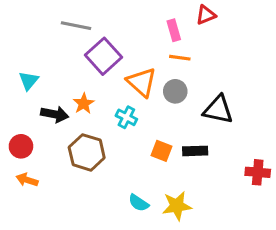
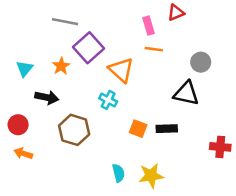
gray circle: (175, 91) -> (201, 62), moved
orange star: (84, 104) -> (61, 66), moved
cyan semicircle: (139, 203) -> (119, 173), turned -138

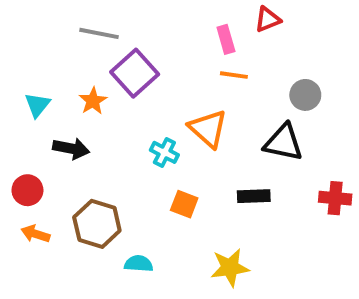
orange triangle: (121, 70) -> (208, 129), moved
orange square: (138, 129) -> (184, 204), moved
brown hexagon: (74, 130) -> (97, 224), moved
red cross: (220, 147) -> (335, 198), moved
cyan semicircle: (119, 173) -> (139, 264), moved, turned -72

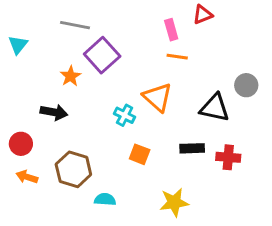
gray circle: (305, 95) -> (246, 85), moved
cyan triangle: (37, 105) -> (18, 45), moved
red cross: (335, 198) -> (228, 157), moved

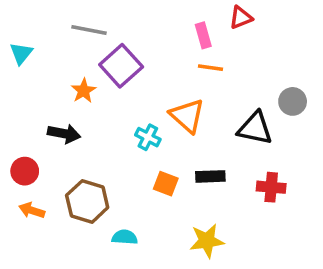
black rectangle: (192, 148) -> (210, 176), moved

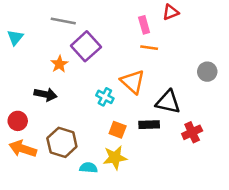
black triangle: (255, 128) -> (168, 102), moved
red cross: (271, 187) -> (192, 132), turned -30
orange arrow: (32, 210) -> (23, 149), size x1.5
yellow star: (207, 241) -> (115, 158), moved

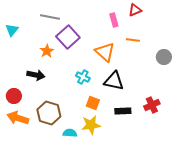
orange line: (149, 48) -> (133, 40), moved
orange triangle: (133, 82) -> (105, 52), moved
black triangle: (168, 102) -> (114, 81), moved
black rectangle: (149, 125) -> (123, 111), moved

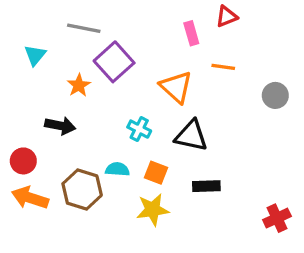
cyan triangle: (12, 30) -> (35, 55), moved
red cross: (152, 105) -> (277, 218), moved
cyan semicircle: (70, 133) -> (117, 169), moved

